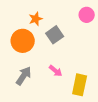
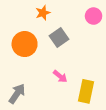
orange star: (36, 19) -> (43, 13), moved
gray arrow: (24, 76) -> (17, 94), moved

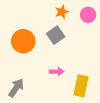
orange star: (43, 13) -> (62, 12), moved
pink arrow: (60, 76) -> (57, 72), turned -40

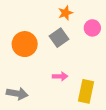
pink circle: (88, 15) -> (92, 28), moved
gray arrow: (16, 88) -> (17, 94), turned 66

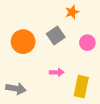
orange star: (65, 13) -> (72, 12), moved
pink circle: (92, 28) -> (87, 43), moved

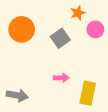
orange circle: (23, 42) -> (22, 29), moved
pink circle: (87, 43) -> (95, 29), moved

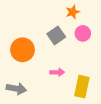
orange circle: (22, 29) -> (22, 50), moved
pink circle: (95, 29) -> (83, 33), moved

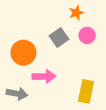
pink arrow: (57, 72) -> (44, 76), moved, size x1.5

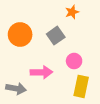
pink circle: (87, 35) -> (74, 61), moved
orange circle: (23, 53) -> (20, 35), moved

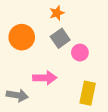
orange star: (72, 12) -> (57, 13), moved
pink circle: (74, 61) -> (80, 53), moved

